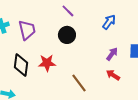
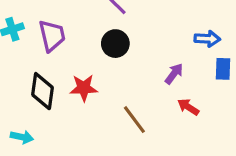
blue arrow: (109, 22) -> (207, 39), moved, turned 56
purple arrow: (112, 54) -> (174, 74), moved

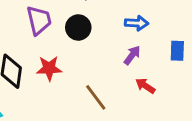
purple trapezoid: (52, 36) -> (39, 20), moved
blue arrow: (207, 39) -> (137, 23), moved

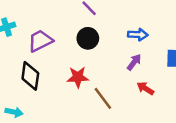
purple trapezoid: (39, 20) -> (40, 41), moved, turned -104
red star: (49, 68) -> (78, 77), moved

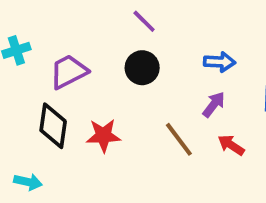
red star: (78, 77) -> (103, 135), moved
brown line: (103, 98) -> (179, 139), moved

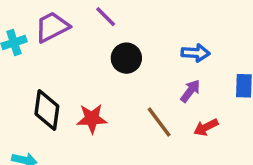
purple line: (144, 21) -> (106, 17), moved
purple trapezoid: (69, 72) -> (52, 27), moved
red arrow: (231, 145) -> (206, 127), turned -60

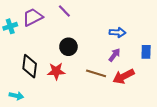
black circle: (126, 58) -> (68, 47), moved
brown line: (159, 122) -> (96, 73), turned -36
red arrow: (206, 127) -> (124, 76), size x1.5

